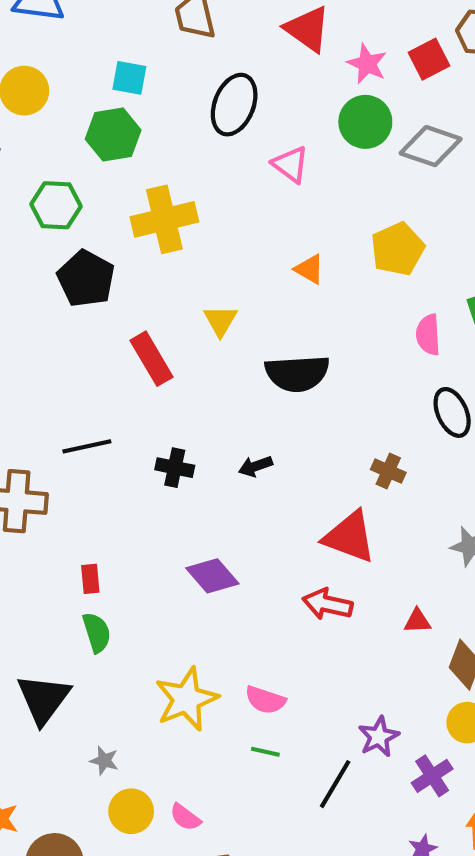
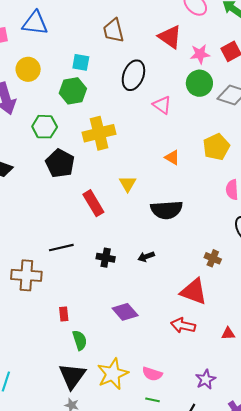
pink star: (367, 64) -> (200, 54), turned -30
green semicircle: (97, 632) -> (80, 340), moved
black triangle: (44, 699) -> (72, 376), moved
purple star: (379, 737) -> (206, 379), moved

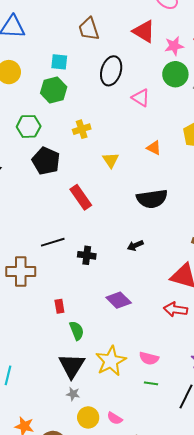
yellow cross: (99, 133) -> (82, 129), size x0.6
yellow triangle: (128, 184) -> (111, 160), moved
black cross: (106, 258) -> (87, 255), moved

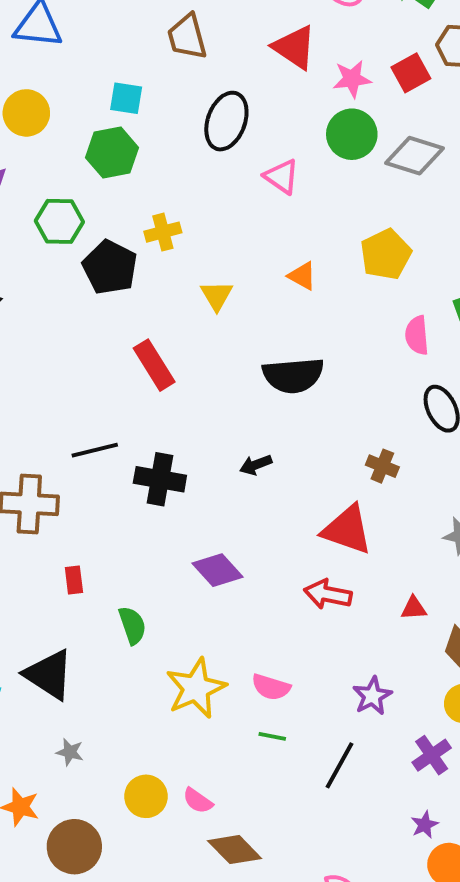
black pentagon: (46, 161) -> (110, 267), moved
black cross: (87, 255) -> (160, 479), size x1.4
red rectangle: (59, 306) -> (74, 580), moved
black triangle: (72, 366) -> (49, 675), moved, turned -32
gray star: (73, 394) -> (70, 752), moved

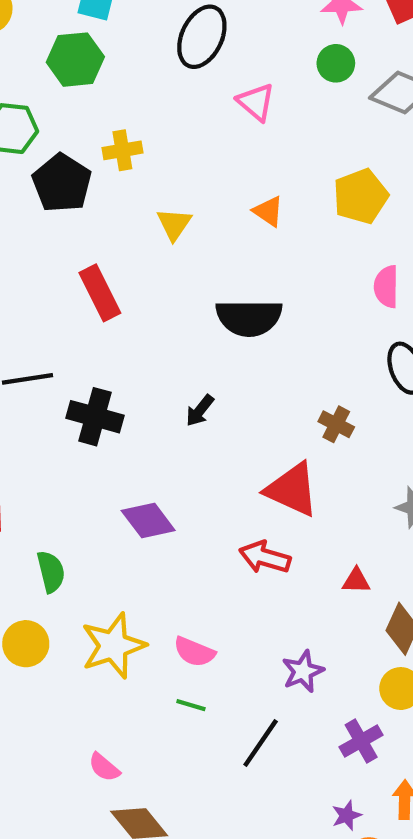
green circle: (352, 134) -> (336, 63), size x0.7
black arrow: (256, 465) -> (200, 411), turned -36
yellow circle: (146, 796) -> (26, 644), moved

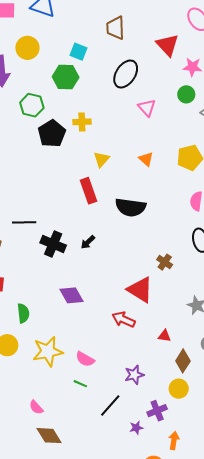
red rectangle: (100, 293) -> (89, 191), moved
black arrow: (200, 411) -> (88, 242), moved
purple star: (347, 815) -> (136, 428), moved

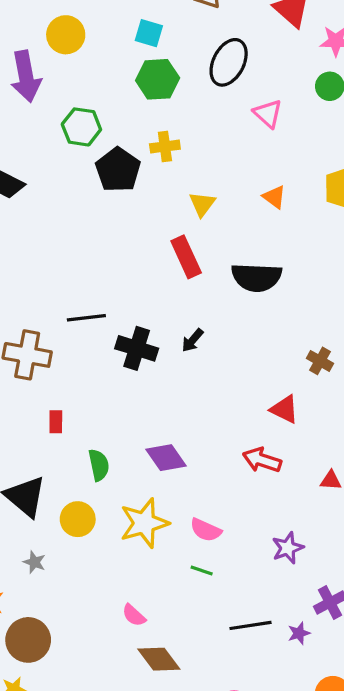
green hexagon: (66, 77) -> (158, 79), moved
red triangle: (140, 290) -> (284, 409), size x0.7
purple diamond: (72, 295) -> (166, 458), moved
black line: (110, 405) -> (250, 625), moved, turned 45

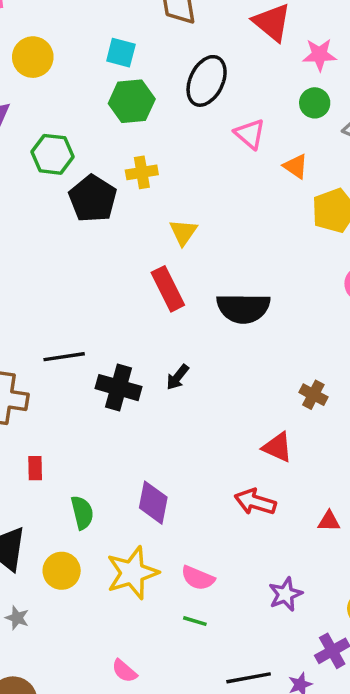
orange triangle: (274, 197) -> (296, 166), moved
purple diamond: (166, 458) -> (153, 503), turned 48

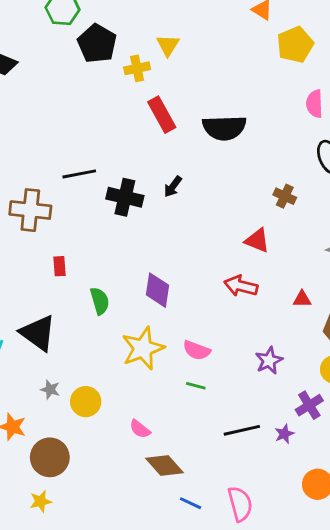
yellow cross: (142, 172) -> (137, 68), moved
yellow triangle: (183, 232) -> (168, 45), moved
yellow circle: (62, 571) -> (86, 402), moved

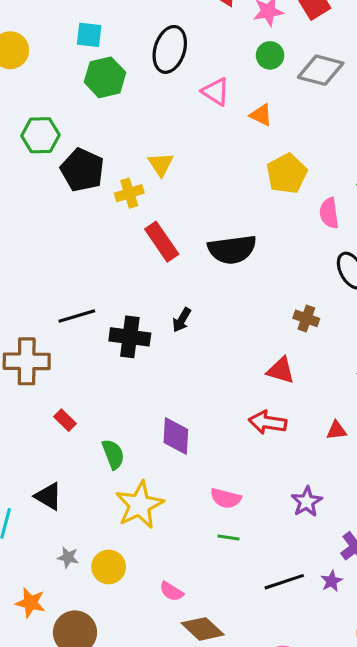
yellow pentagon: (295, 45) -> (287, 174), moved
red rectangle: (60, 266) -> (65, 420), turned -36
black triangle: (38, 333) -> (48, 496), size x0.7
yellow star: (143, 348) -> (139, 505), moved

